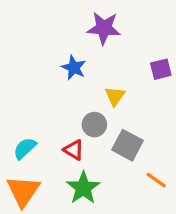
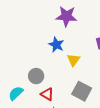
blue star: (74, 68) -> (56, 45), moved
gray circle: (94, 125) -> (36, 76), moved

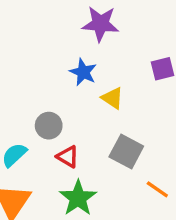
yellow triangle: (74, 60) -> (113, 98), turned -32

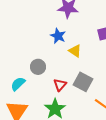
red triangle: (68, 157) -> (60, 85), moved, turned 40

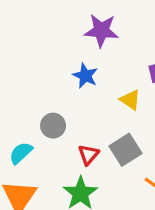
yellow triangle: (75, 51) -> (130, 100), moved
gray square: (83, 82) -> (126, 150), turned 30

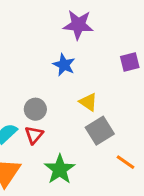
yellow triangle: (130, 100) -> (88, 102), moved
red triangle: (88, 155) -> (34, 135), moved

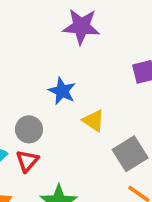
blue star: (64, 65) -> (62, 91), moved
gray square: (100, 131) -> (130, 154), moved

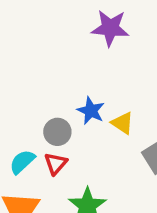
blue star: (62, 91) -> (91, 111), moved

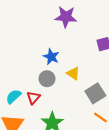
blue star: (91, 111) -> (51, 57), moved
gray circle: (57, 132) -> (47, 79), moved

